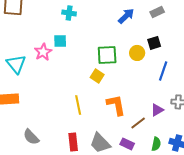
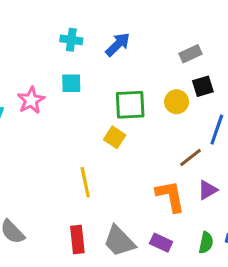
gray rectangle: (157, 12) -> (190, 54), moved
blue arrow: (126, 16) -> (118, 44), moved
cyan square: (60, 41) -> (71, 83), moved
orange L-shape: (116, 105) -> (170, 196), moved
brown line: (138, 123) -> (190, 157), moved

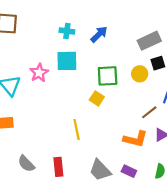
gray rectangle: (190, 54) -> (149, 41), size x1.5
cyan square: (71, 83) -> (67, 61), size x1.5
orange L-shape: (170, 196) -> (135, 139), turned 115
red rectangle: (77, 240) -> (58, 167), moved

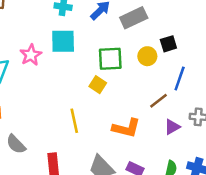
gray rectangle: (149, 41) -> (134, 18), moved
orange L-shape: (135, 139) -> (126, 128), moved
gray semicircle: (26, 164) -> (16, 144), moved

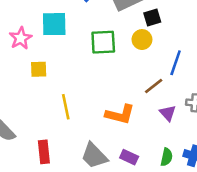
black square: (168, 44) -> (152, 18), moved
yellow square: (98, 85) -> (39, 69), moved, turned -35
purple triangle: (172, 127) -> (168, 113), turned -42

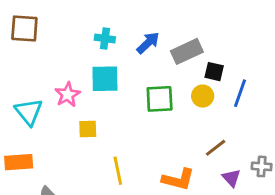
black square: (152, 18) -> (214, 72), turned 30
blue line: (176, 63) -> (240, 93), moved

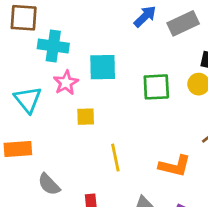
cyan cross: (105, 39) -> (53, 46), moved, size x1.5
blue arrow: (148, 43) -> (145, 16), moved
gray rectangle: (187, 51) -> (183, 23), moved

